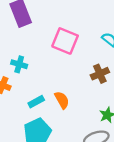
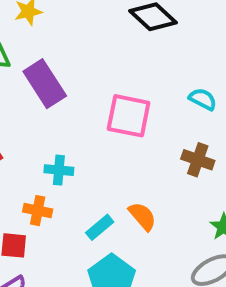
brown cross: (100, 74) -> (198, 160), turned -36

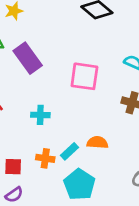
orange cross: (38, 211) -> (45, 158), moved
orange semicircle: (142, 216) -> (97, 142), turned -42

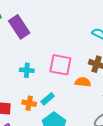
pink square: (84, 76) -> (60, 65), moved
orange semicircle: (97, 142) -> (83, 82), moved

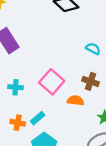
pink square: (60, 65) -> (52, 82), turned 30

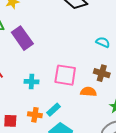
pink square: (52, 82) -> (65, 75), turned -30

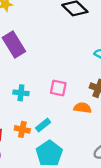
pink square: (65, 75) -> (58, 88), size x0.7

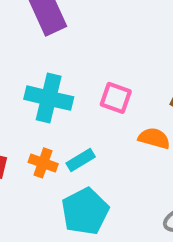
cyan cross: (21, 93) -> (49, 98), size x1.6

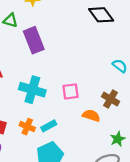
pink square: (116, 98) -> (71, 91), turned -30

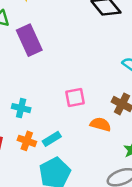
cyan cross: (32, 90) -> (21, 108), moved, size x0.6

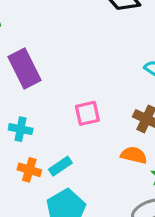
purple rectangle: (29, 40) -> (24, 69), moved
orange semicircle: (100, 124) -> (134, 155), moved

